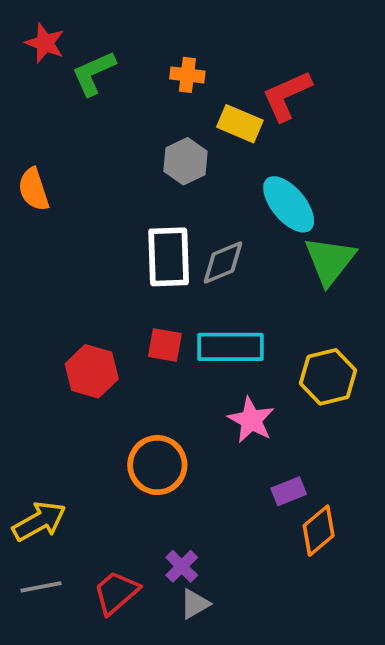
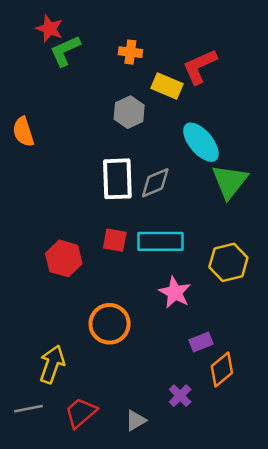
red star: (45, 43) -> (49, 29), moved
yellow arrow: (39, 521) -> (52, 364), moved, turned -42
purple cross: (182, 566) -> (180, 396), moved

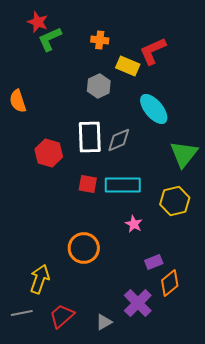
green triangle: (230, 181) -> (184, 154), moved
red hexagon: (64, 258) -> (49, 153), moved
pink star: (175, 292) -> (134, 224), size x0.7
purple cross: (180, 396) -> (138, 303), size x1.6

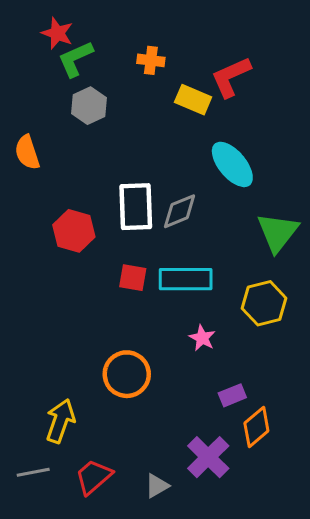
gray hexagon: (99, 86) -> (89, 106), moved

